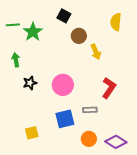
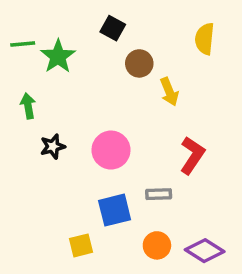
yellow square: (32, 133) -> (81, 245), moved

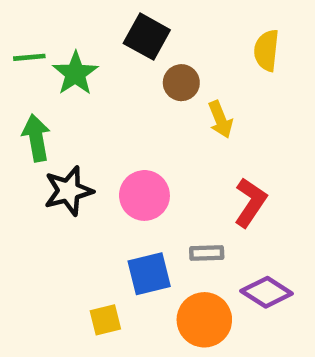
black square: (113, 28) -> (147, 37), size x1.4
green arrow: (28, 106) -> (36, 138), size x1.4
black star: (53, 146) -> (68, 191), size x1.5
orange circle: (157, 245) -> (204, 320), size x1.5
purple diamond: (205, 251) -> (267, 292), moved

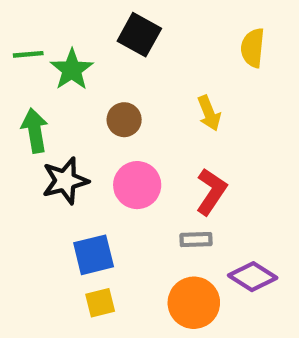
brown circle: (181, 83) -> (124, 120), moved
red L-shape: (250, 202) -> (211, 192), moved
blue square: (149, 274) -> (94, 255), moved

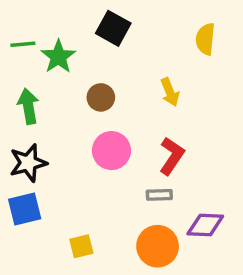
black star: (65, 181) -> (28, 163), moved
blue square: (94, 255) -> (25, 209), moved
purple diamond: (253, 277) -> (205, 225), turned -30

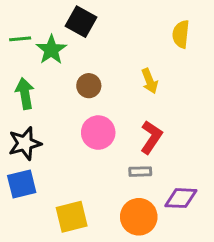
black square: (113, 28) -> (81, 22), moved
yellow square: (81, 246) -> (72, 217), size x1.5

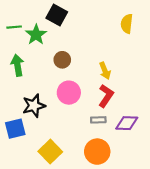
yellow arrow: (150, 81) -> (105, 71), moved
black star: (25, 143) -> (34, 106), moved
purple diamond: (181, 198) -> (127, 123), moved
yellow square: (72, 217) -> (50, 152), turned -30

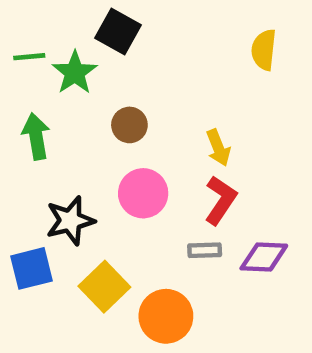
yellow square: (50, 152) -> (104, 287), moved
orange circle: (97, 152) -> (166, 316), moved

